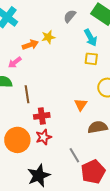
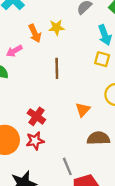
orange arrow: (30, 45) -> (35, 33), turned 77
brown line: (27, 94) -> (57, 68), moved
red cross: (42, 116) -> (36, 116), turned 35

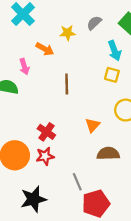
yellow star: (56, 27) -> (68, 33), moved
orange arrow: (35, 33) -> (45, 49), turned -36
pink arrow: (14, 51) -> (24, 67), turned -77

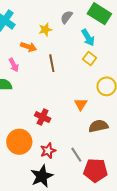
yellow square: (112, 75) -> (90, 59), turned 32
brown line: (67, 84) -> (52, 63), moved
red star: (45, 156) -> (48, 151), moved
red pentagon: (96, 204) -> (96, 170), turned 30

